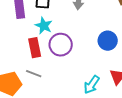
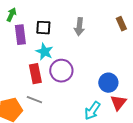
blue circle: (108, 41) -> (108, 83), moved

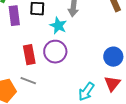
cyan star: (44, 52) -> (58, 26), moved
blue circle: (108, 83) -> (113, 57), moved

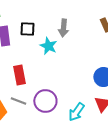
purple circle: (55, 52) -> (45, 101), moved

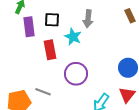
red rectangle: (19, 75) -> (50, 50), moved
purple circle: (45, 101) -> (76, 74), moved

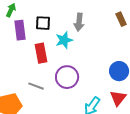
cyan star: (73, 37) -> (64, 40), turned 30
gray line: (43, 92) -> (36, 86), moved

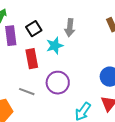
black square: (43, 23) -> (34, 29), turned -35

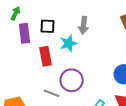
black square: (34, 29) -> (48, 26), turned 35
gray line: (27, 92) -> (52, 93), moved

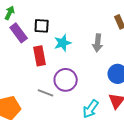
gray arrow: (84, 25) -> (98, 43), moved
purple rectangle: (25, 33) -> (19, 33), turned -30

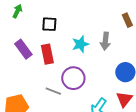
purple rectangle: (19, 33) -> (23, 49), moved
cyan star: (63, 43) -> (80, 44), moved

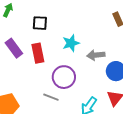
gray arrow: (105, 41) -> (96, 55), moved, turned 78
gray line: (53, 91) -> (51, 97), moved

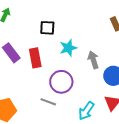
black square: (40, 23) -> (47, 28), moved
gray arrow: (96, 55) -> (93, 60), turned 78

